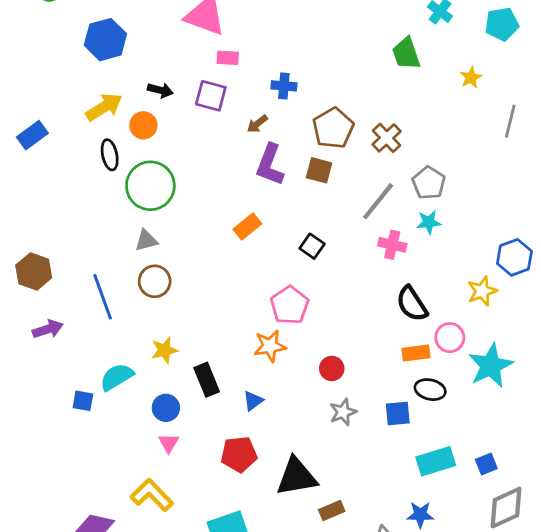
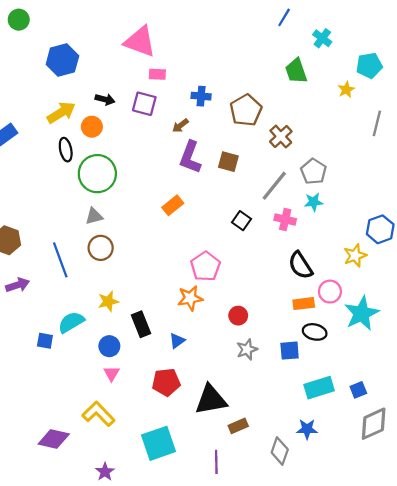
cyan pentagon: (502, 24) -> (369, 66), moved
brown pentagon: (333, 128) -> (246, 110), moved
black square: (312, 246) -> (241, 221), moved

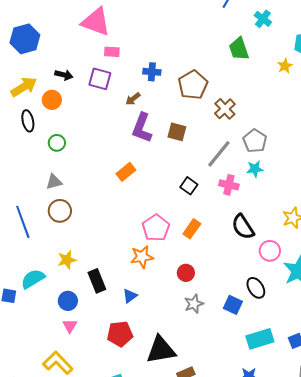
green circle: (97, 174) -> (57, 143), size x0.5
orange rectangle: (304, 304) -> (192, 229), moved, turned -48
black ellipse: (315, 332) -> (256, 288), turned 45
blue square: (290, 351) -> (233, 305), turned 30

